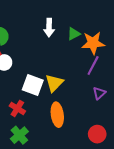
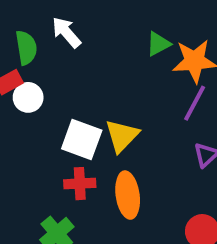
white arrow: (49, 28) -> (66, 32), moved, turned 138
red cross: (17, 108) -> (80, 184), moved, turned -35

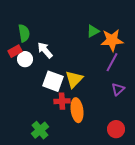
white arrow: (66, 32) -> (45, 50), moved
red cross: (80, 184) -> (62, 101), moved

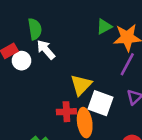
green semicircle: (24, 33) -> (35, 29), moved
white square: (53, 81) -> (100, 103), moved

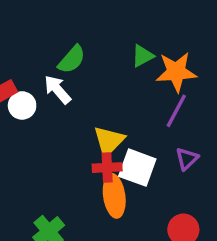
green semicircle: (35, 29) -> (72, 59), moved, turned 50
red cross: (66, 112) -> (107, 168), moved

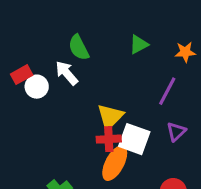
green semicircle: (72, 59) -> (79, 48), turned 112
orange star: (176, 72) -> (185, 52), moved, size x0.6
orange ellipse: (114, 196) -> (115, 163), turned 36

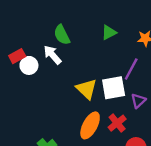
yellow triangle: (110, 117) -> (87, 89), turned -30
red cross: (109, 139) -> (117, 123), moved, turned -36
white square: (134, 139) -> (114, 88), moved, turned -30

